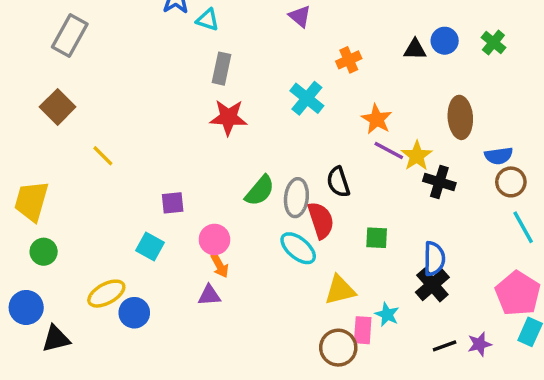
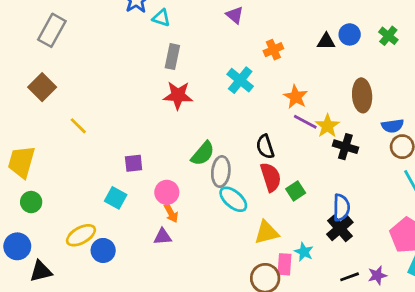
gray ellipse: (296, 198) -> (221, 172), moved
red semicircle: (321, 220) -> (271, 177), moved
green square: (377, 238) -> (296, 191), turned -36

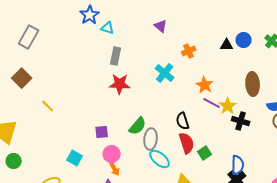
purple square: (134, 163) -> (102, 132), moved

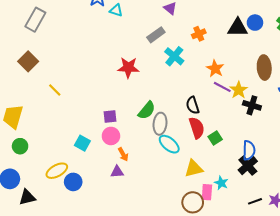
black triangle: (227, 45) -> (238, 28), size x1.5
gray rectangle: (116, 56) -> (156, 35), moved, turned 42
pink circle: (112, 154) -> (111, 136), moved

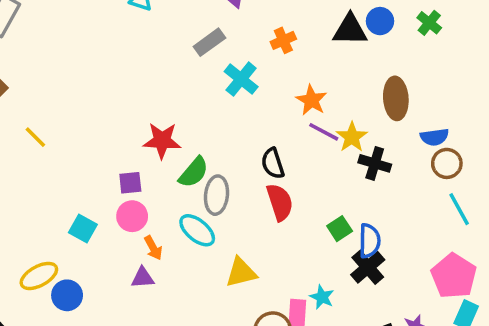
red star: (128, 68) -> (162, 141), moved
green square: (215, 138) -> (340, 229), moved
cyan ellipse: (169, 144) -> (197, 230), moved
yellow triangle: (194, 169) -> (241, 272), moved

